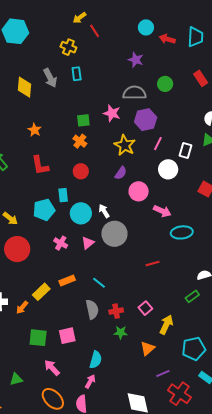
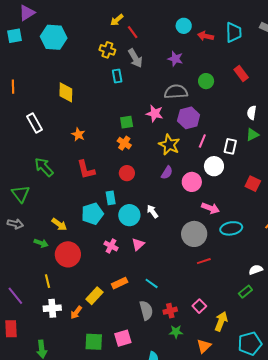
gray arrow: (50, 78) -> (135, 58), moved
pink circle: (139, 191) -> (192, 182), moved
gray circle: (114, 234) -> (194, 234), moved

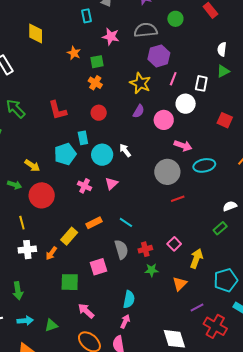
pink star: (155, 113) -> (111, 37), moved
orange star: (78, 135) -> (74, 53), moved
pink square: (123, 338) -> (99, 267), moved

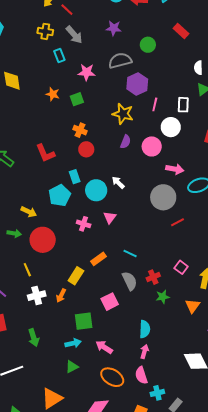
orange cross: (95, 83) -> (80, 130), moved
cyan arrow: (25, 321) -> (73, 343), moved

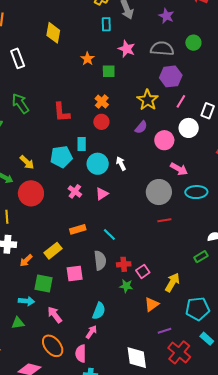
pink square: (181, 267) -> (143, 271), moved
yellow rectangle: (76, 276) -> (53, 251), moved
orange arrow: (61, 295) -> (26, 260), moved

